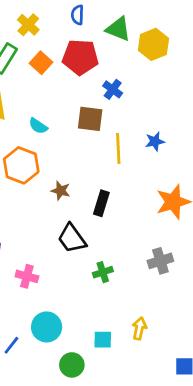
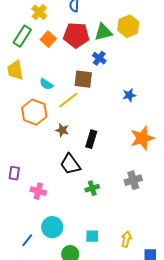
green triangle: (118, 29) -> (103, 32), moved, turned -36
yellow line: (118, 148) -> (68, 100), moved, turned 55
yellow arrow: (139, 328) -> (126, 239), moved

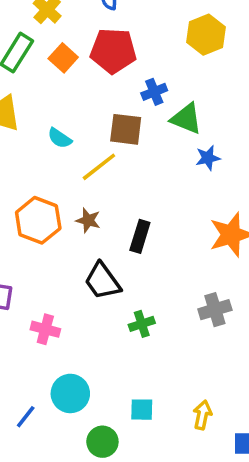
green triangle: (103, 32) -> (186, 119), moved, turned 36
blue cross: (99, 58) -> (154, 92), turned 32
orange hexagon: (34, 112) -> (38, 220), moved

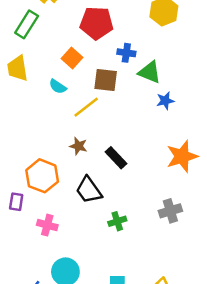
orange square: (63, 58) -> (72, 58), moved
blue cross: (154, 92) -> (126, 53), turned 30
orange hexagon: (38, 220) -> (42, 176), moved
black rectangle: (140, 236) -> (116, 158), turned -60

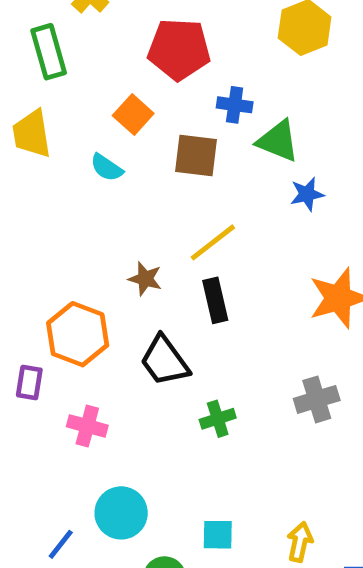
green rectangle: (27, 24) -> (49, 52), turned -48
yellow line: (86, 107) -> (213, 242), moved
black rectangle: (116, 158) -> (215, 300), turned 30

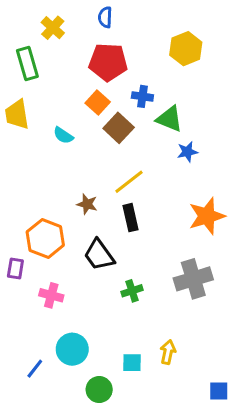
orange square: (133, 114) -> (98, 102), moved
brown square: (196, 156) -> (119, 128), turned 36
gray cross: (317, 399) -> (193, 279), size x1.4
yellow arrow: (300, 542) -> (168, 352), moved

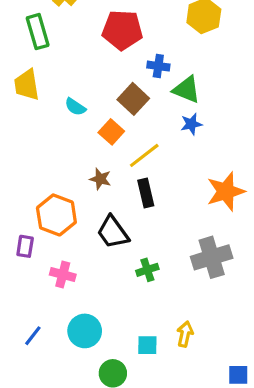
orange square: (98, 102) -> (111, 132), moved
blue star: (187, 152) -> (191, 124), moved
blue line: (35, 369) -> (33, 336), moved

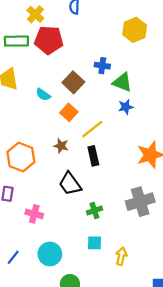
red pentagon: (122, 30) -> (49, 40), moved
green rectangle: (38, 32) -> (16, 41), turned -75
brown square: (133, 99) -> (73, 82), moved
orange hexagon: (56, 215) -> (21, 157), moved
cyan square: (147, 345) -> (94, 243), moved

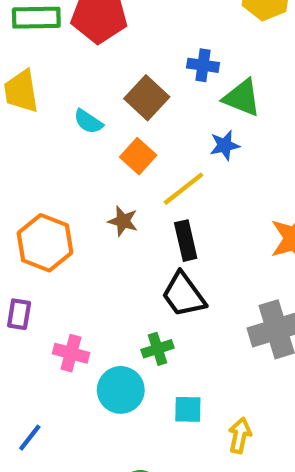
blue star: (126, 107) -> (225, 145), moved
black trapezoid: (70, 184) -> (184, 295), moved
green cross: (94, 211) -> (158, 349), moved
cyan circle: (50, 254) -> (121, 390), moved

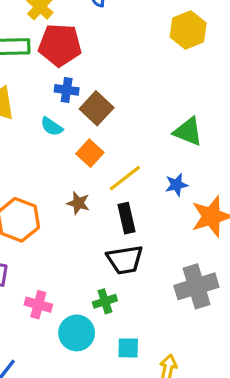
blue cross: (203, 65) -> (67, 90), moved
green triangle: (242, 98) -> (188, 132), moved
blue star: (225, 145) -> (176, 185), moved
black trapezoid: (184, 295) -> (125, 260), turned -63

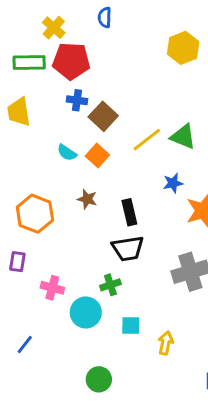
cyan semicircle: (52, 127) -> (67, 153), moved
yellow line: (125, 178) -> (147, 140), moved

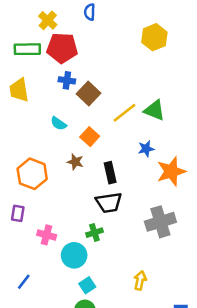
orange square: (97, 156) -> (90, 137), moved
cyan square: (131, 326) -> (87, 285), moved, turned -35

